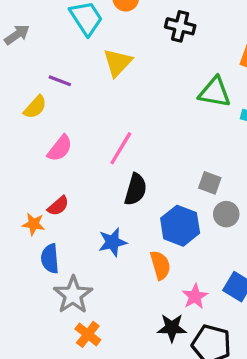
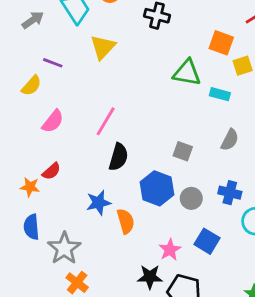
gray arrow: (17, 35) -> (33, 20), moved
gray circle: (226, 214) -> (191, 198), moved
blue semicircle: (50, 259) -> (31, 227), moved
orange semicircle: (160, 265) -> (126, 221), moved

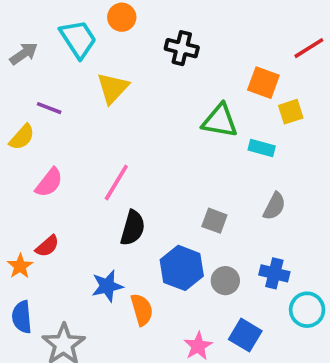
orange star: (30, 187) -> (20, 266), turned 30

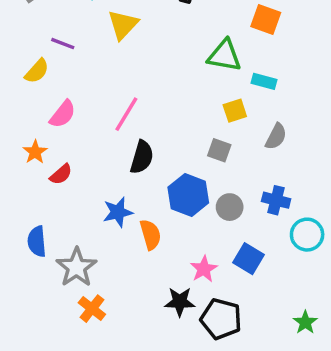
yellow square: (291, 112) -> (235, 111), moved
orange star: (20, 266) -> (35, 152), moved

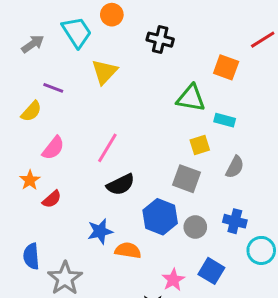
gray square: (219, 150) -> (187, 179), size x1.4
black semicircle: (142, 157) -> (121, 185), turned 48
orange semicircle: (150, 235) -> (128, 250), turned -65

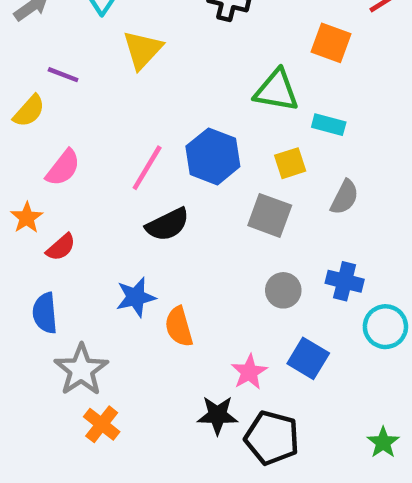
blue hexagon: (160, 217) -> (213, 156), moved
orange semicircle: (128, 250) -> (179, 327), turned -115
blue semicircle: (31, 256) -> (45, 313), moved

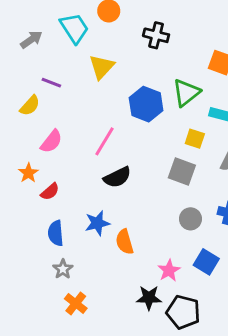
green triangle: (276, 91) -> (186, 93), turned -48
blue hexagon: (213, 156) -> (146, 104), moved
yellow square: (290, 163) -> (195, 139), turned 36
blue semicircle: (45, 313) -> (56, 233), moved
gray star: (81, 370) -> (63, 269), size x0.6

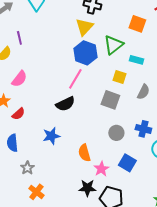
yellow triangle: (102, 67) -> (84, 27), moved
purple line: (51, 83) -> (19, 38), turned 56
pink line: (104, 141) -> (75, 79), moved
blue semicircle: (56, 233) -> (12, 143), moved
orange semicircle: (125, 242) -> (84, 153), moved

